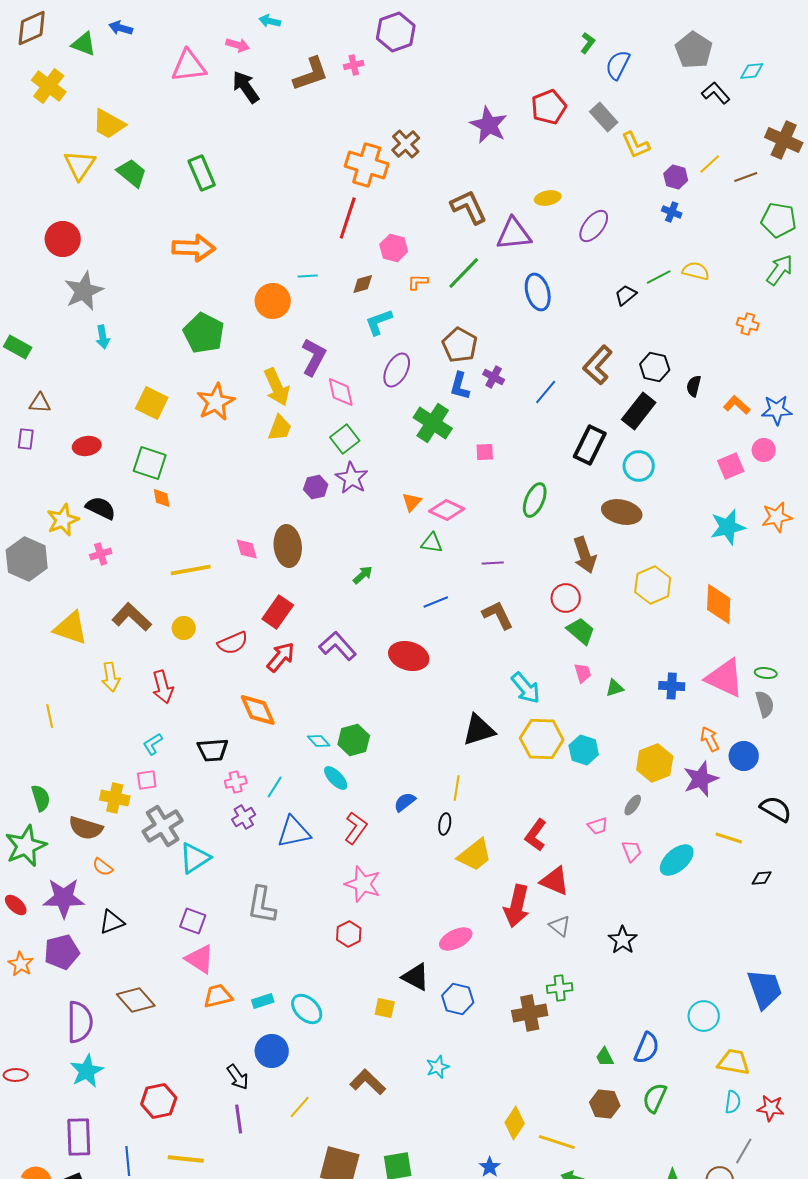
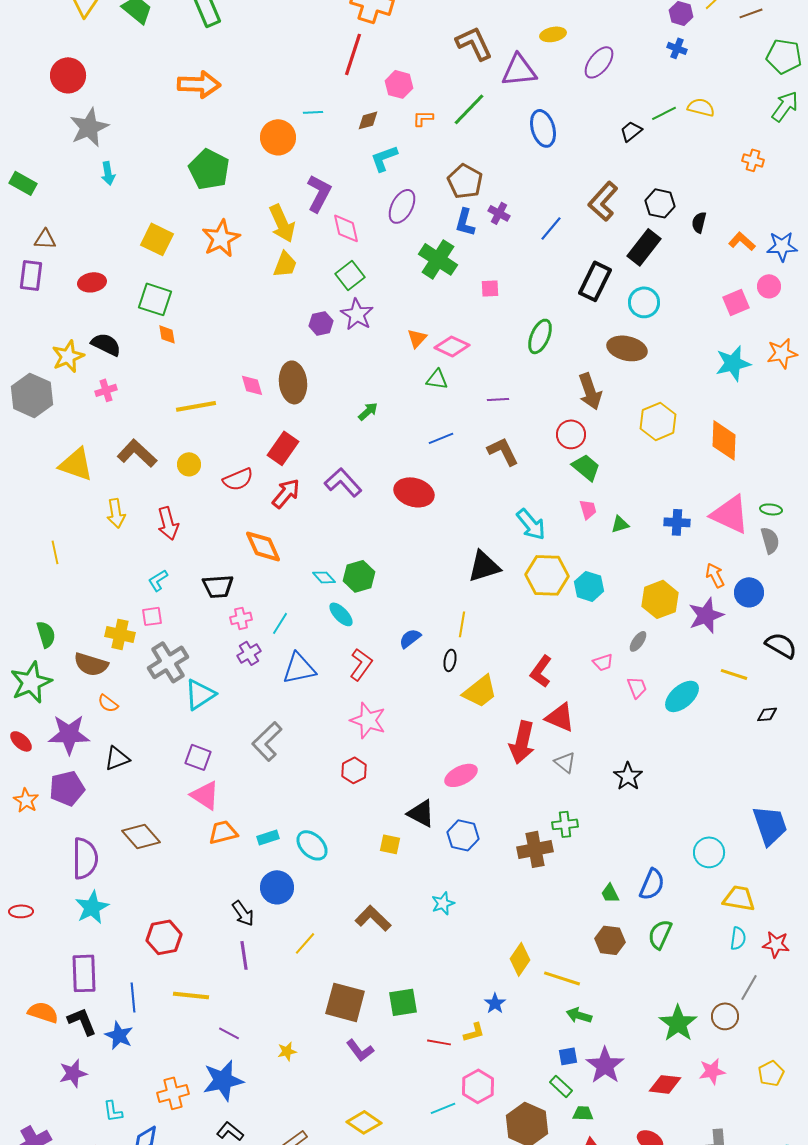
purple rectangle: (26, 439) -> (31, 275), size x1.4
gray L-shape: (262, 905) -> (267, 741), turned 36

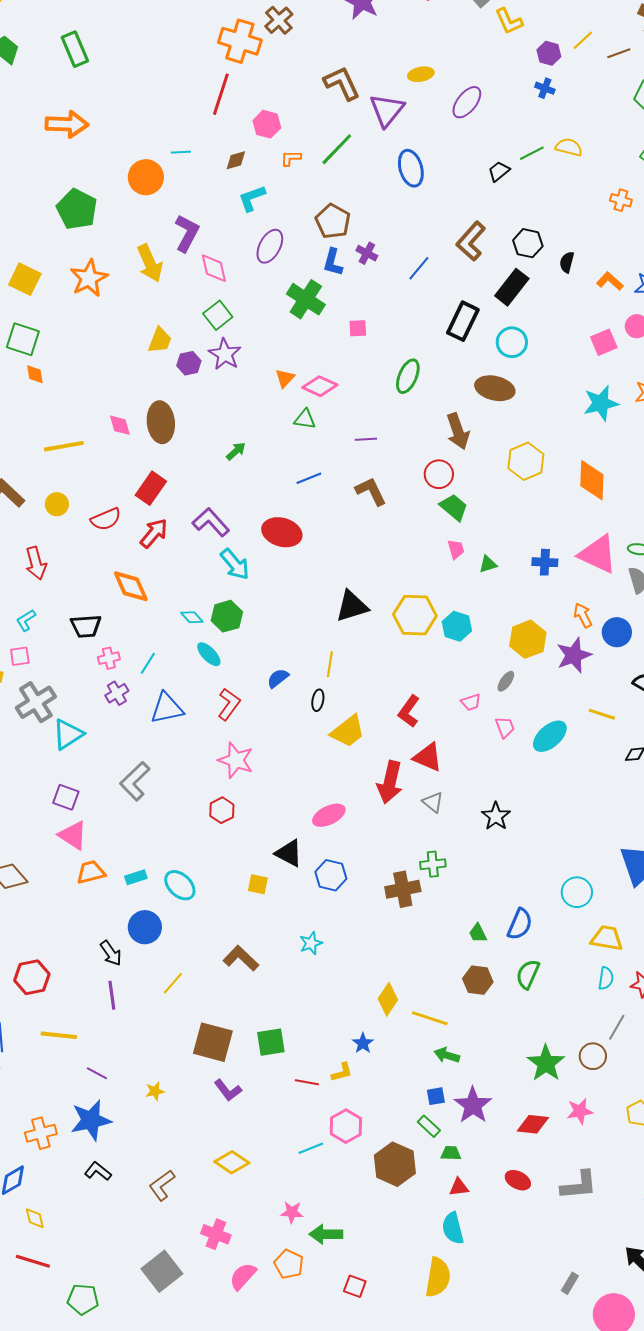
purple triangle: (519, 70) -> (387, 110), turned -45
yellow trapezoid: (285, 264) -> (160, 340), moved
cyan arrow: (531, 524) -> (235, 564), moved

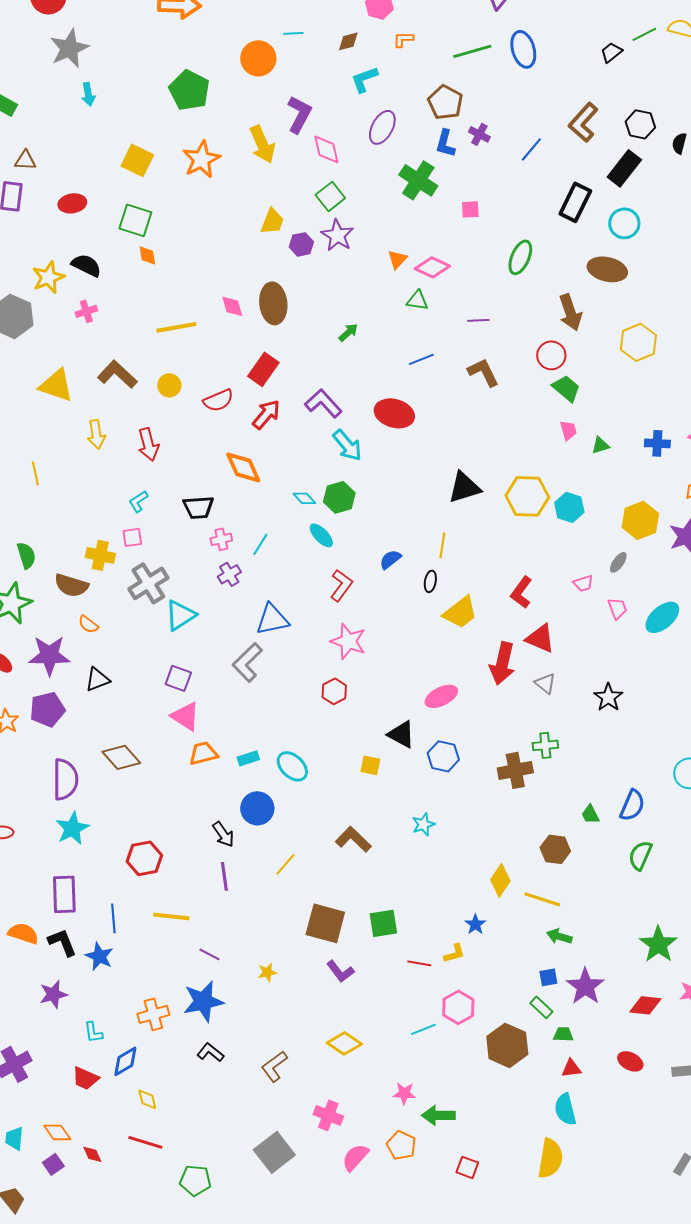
green line: (337, 149) -> (472, 51), moved, turned 30
blue triangle: (167, 708) -> (272, 619), moved
brown hexagon: (478, 980) -> (555, 849), moved

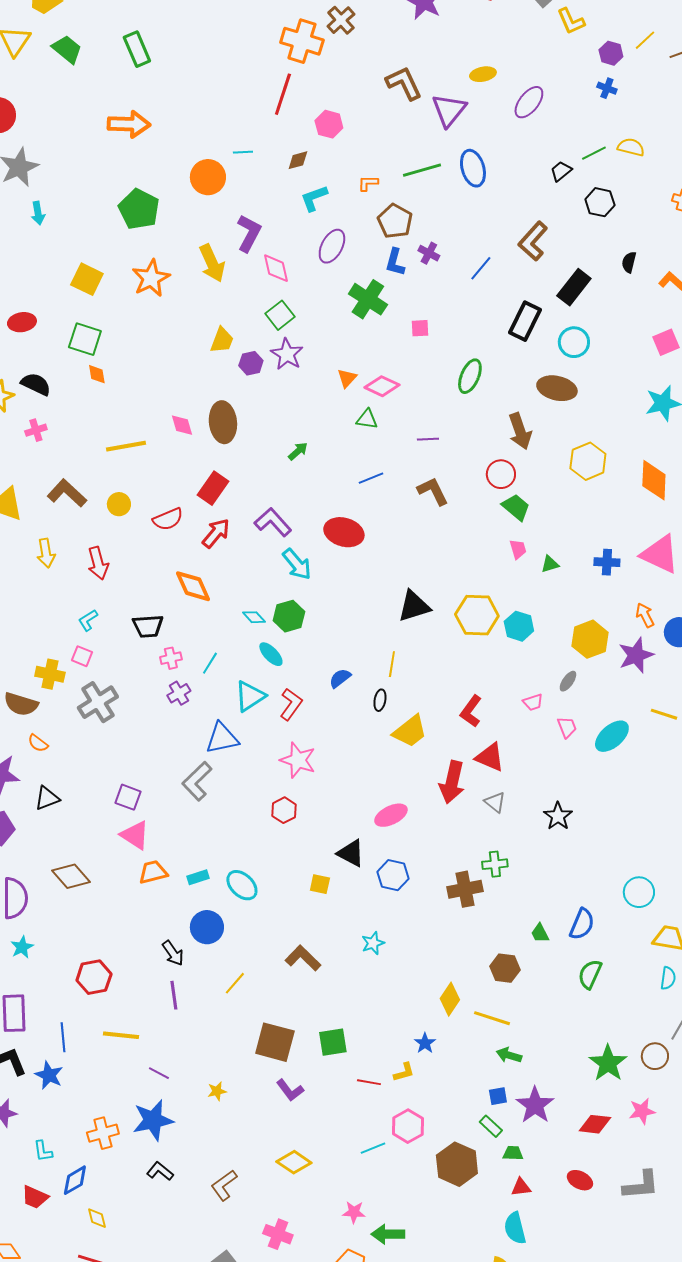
orange L-shape: (403, 39) -> (368, 183), moved
black hexagon: (640, 124) -> (600, 202), moved
pink square: (132, 537) -> (82, 656), turned 30
cyan triangle: (180, 615) -> (250, 696), moved
cyan star: (72, 828) -> (22, 947), size x0.7

